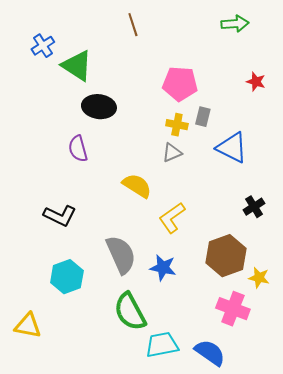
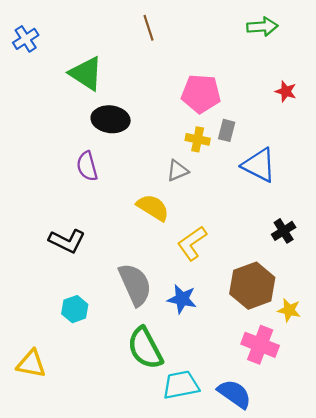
blue cross: (43, 46) -> (26, 39), moved
gray triangle: (172, 153) -> (177, 171), moved
cyan hexagon: (67, 277) -> (75, 309), size x0.7

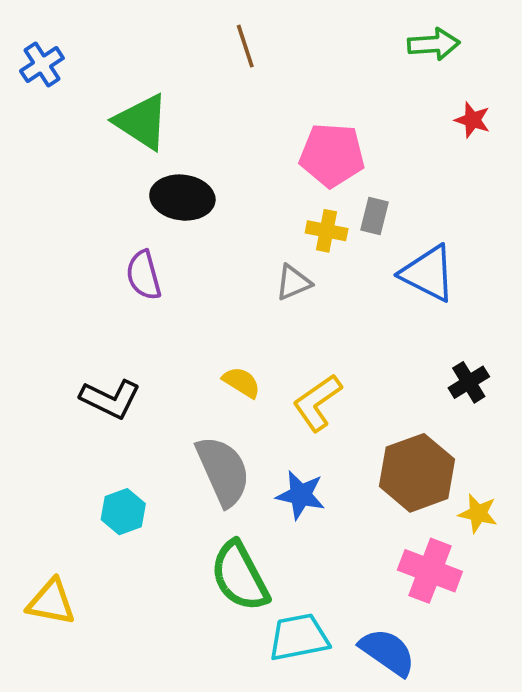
red star: (286, 91) -> (472, 120), moved
yellow semicircle: (153, 207) -> (242, 382), moved, size x0.7

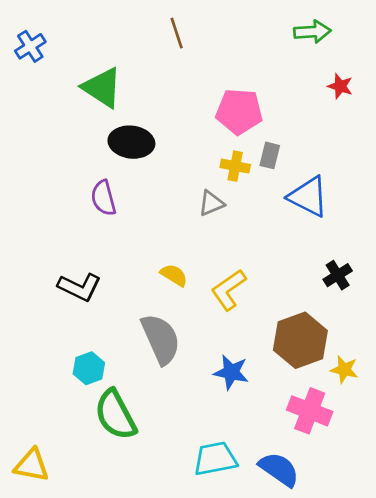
blue star: (301, 495) -> (231, 372), moved
green semicircle: (240, 576) -> (115, 415), moved
yellow triangle: (51, 602) -> (32, 465), moved

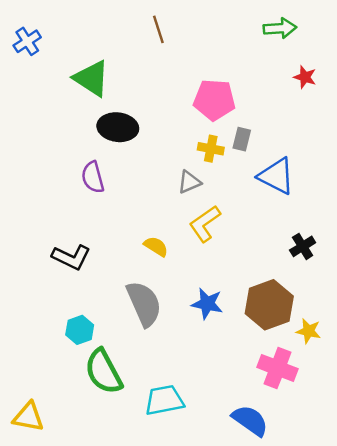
yellow L-shape: (229, 290) -> (205, 224), moved
blue star: (231, 372) -> (207, 304), moved
cyan trapezoid: (215, 459) -> (164, 400), moved

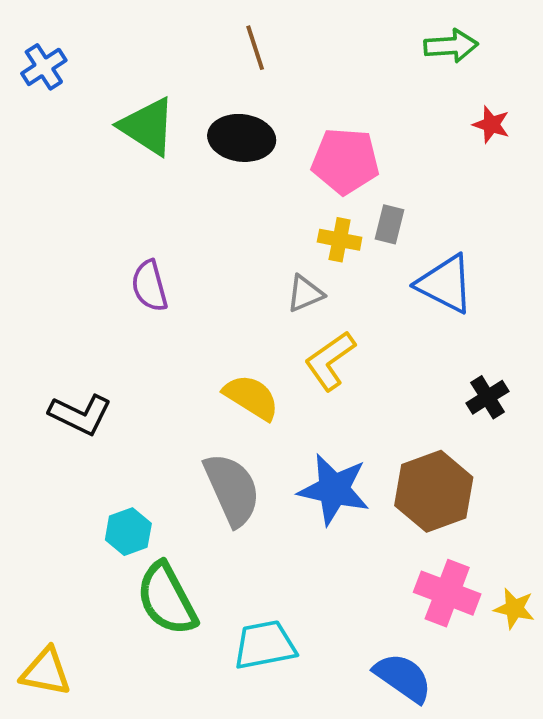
black ellipse: (118, 127) -> (242, 138), moved
yellow semicircle: (156, 246) -> (251, 397), size x1.4
black L-shape: (71, 257) -> (80, 415), moved
blue star: (207, 304) -> (334, 489), size x1.4
yellow star: (309, 331) -> (514, 608), moved

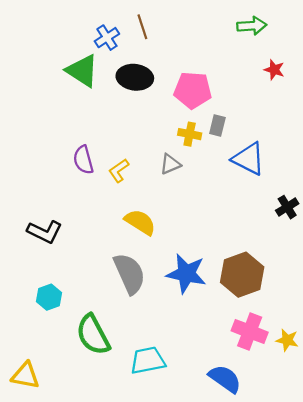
blue cross: (44, 67) -> (107, 38), moved
yellow L-shape: (330, 361) -> (119, 171), moved, size x0.7
black cross: (487, 397) -> (287, 207), moved
cyan hexagon: (128, 532) -> (49, 297), moved

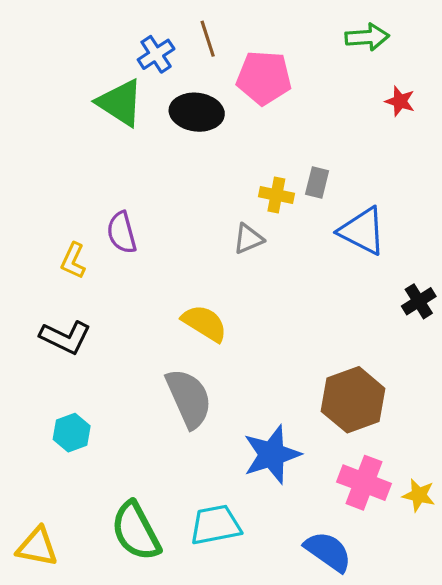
pink pentagon: (193, 90) -> (264, 78), moved
yellow L-shape: (119, 171) -> (73, 261), moved, turned -30
blue star: (186, 274) -> (272, 455), moved, turned -30
green semicircle: (93, 335) -> (136, 531), moved

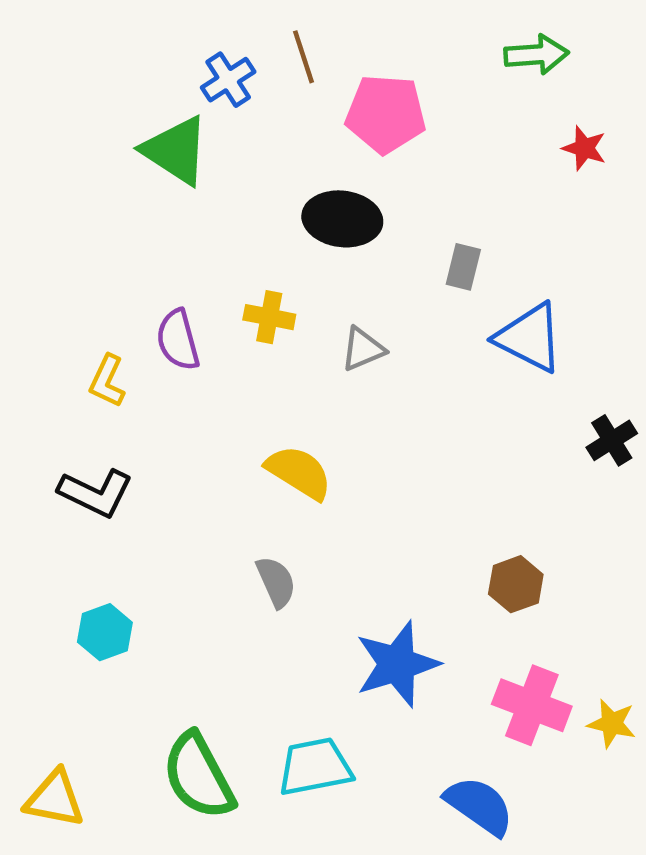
black ellipse: (197, 112) -> (342, 219), moved
yellow cross: (276, 195) -> (269, 317), moved
gray semicircle: (189, 398) -> (276, 582), size x0.6
brown hexagon: (353, 400) -> (516, 584), size x0.6

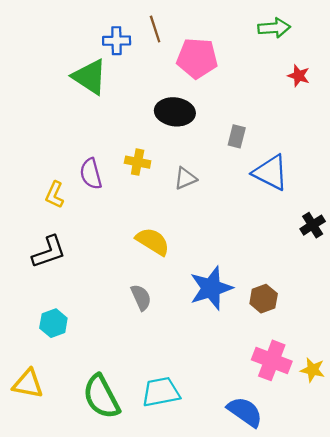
blue cross: (228, 80) -> (117, 41), turned 32
black L-shape: (96, 493) -> (49, 252), turned -45
blue star: (397, 664) -> (211, 288), moved
yellow triangle: (55, 799) -> (28, 384), moved

